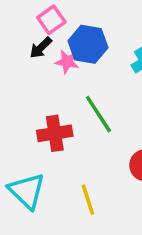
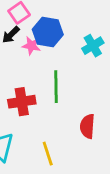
green line: (98, 114) -> (56, 87), turned 32

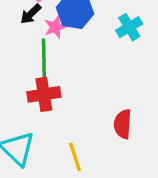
pink star: (31, 46) -> (55, 27), turned -30
green line: (56, 87) -> (44, 58), moved

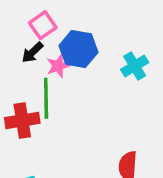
red cross: (44, 94) -> (22, 120), moved

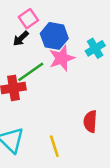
pink star: (58, 66) -> (62, 58), moved, size x1.5
green line: (46, 98) -> (31, 72), turned 56

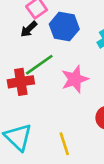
pink star: (62, 58) -> (75, 79), moved

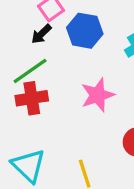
green line: (39, 65) -> (30, 71), moved

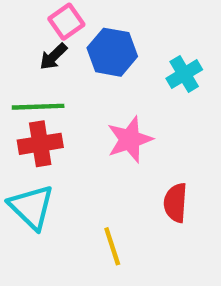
green line: (30, 71) -> (38, 107), turned 33
cyan triangle: (29, 166) -> (32, 207), moved

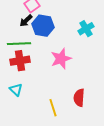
blue hexagon: (112, 52) -> (43, 26), moved
red semicircle: (175, 203) -> (79, 98), moved
cyan triangle: (32, 207) -> (16, 90), size x0.6

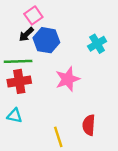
cyan triangle: (16, 90) -> (15, 116), turned -32

